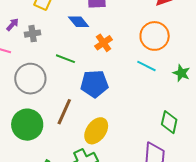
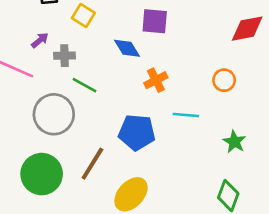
orange circle: (155, 36) -> (224, 80), size x0.6
green line: (65, 59) -> (84, 85), moved
cyan line: (146, 66) -> (186, 115), moved, turned -30
green star: (181, 73) -> (234, 142), moved

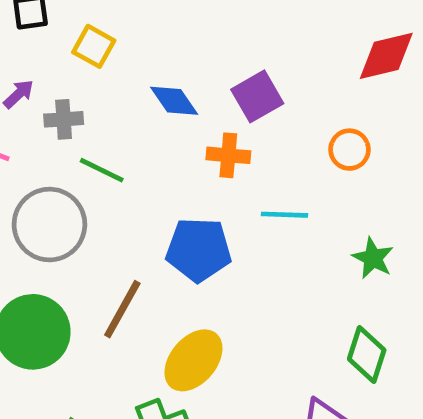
purple square: (155, 21) -> (257, 96), moved, turned -32
orange cross: (156, 80) -> (228, 155), turned 35

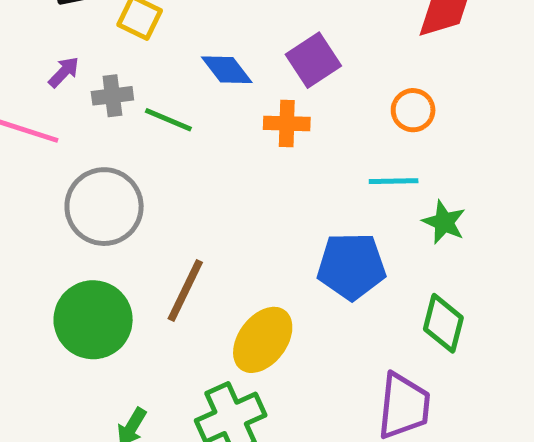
green line: (102, 170) -> (168, 120), moved
cyan line: (285, 215) -> (394, 181), moved
blue pentagon: (199, 250) -> (351, 266), moved

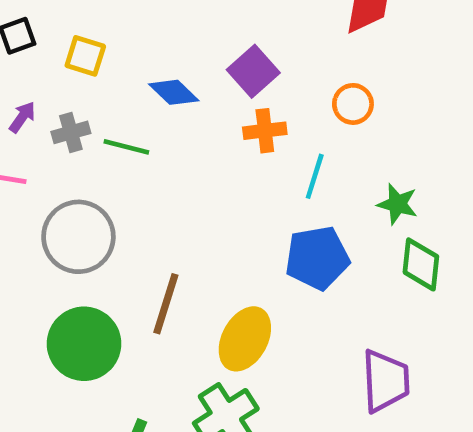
orange cross: (287, 123) -> (265, 131), moved
cyan line: (394, 181) -> (315, 176), moved, turned -63
green diamond: (443, 323) -> (421, 264), moved

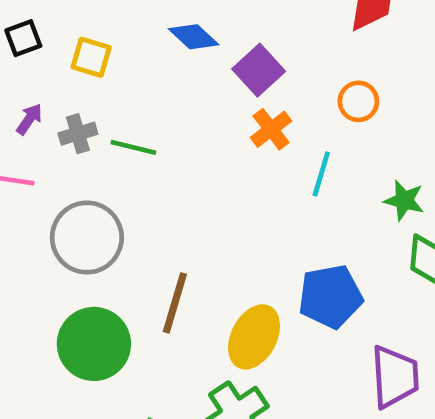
blue diamond: (174, 92) -> (194, 37), moved
orange cross: (265, 131) -> (271, 129), turned -30
blue pentagon: (317, 258) -> (330, 296), moved

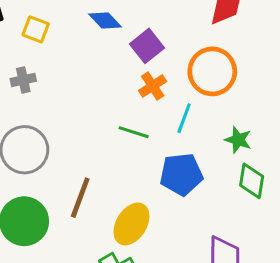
orange circle: (358, 101) -> (212, 71), size x1.8
green line: (133, 147) -> (134, 132), moved
blue pentagon: (330, 296) -> (181, 174), moved

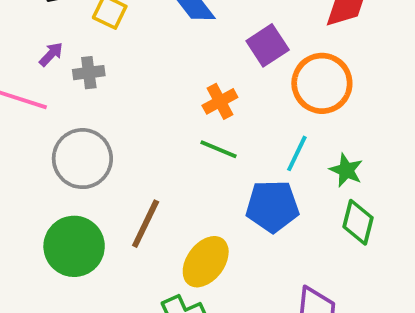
purple square: (147, 46) -> (268, 45), moved
orange cross: (153, 86) -> (220, 101), moved
cyan line: (184, 118) -> (297, 153), moved

